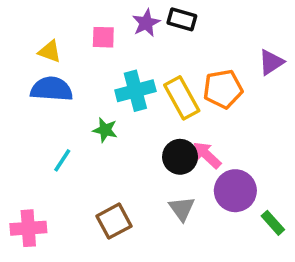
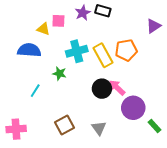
yellow triangle: (50, 51) -> (43, 29), moved
purple triangle: (271, 62) -> (153, 26), moved
gray triangle: (182, 209) -> (99, 128), moved

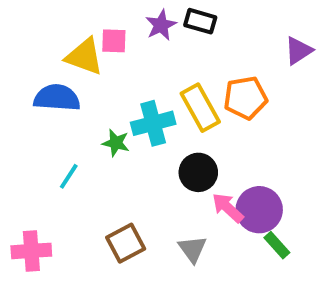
yellow triangle: (43, 29) -> (84, 57), size x1.5
cyan cross: (77, 51) -> (153, 123), moved
pink arrow: (117, 88) -> (228, 208), moved
green rectangle: (154, 126) -> (277, 245), moved

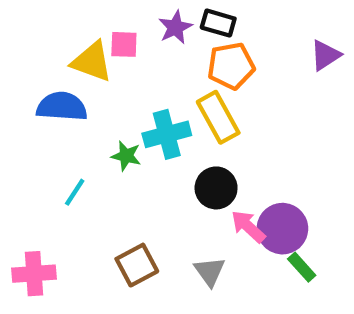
orange pentagon: (245, 98) -> (231, 66), moved

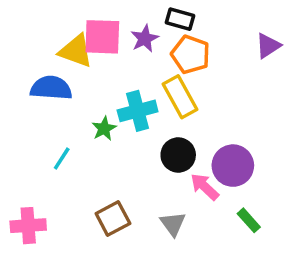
purple star: (175, 27) -> (145, 39), moved
pink square: (124, 44) -> (102, 37), size x1.6
orange pentagon: (231, 66) -> (191, 54), turned 30
green star: (126, 156) -> (104, 129), turned 30
purple circle: (282, 229) -> (233, 166), moved

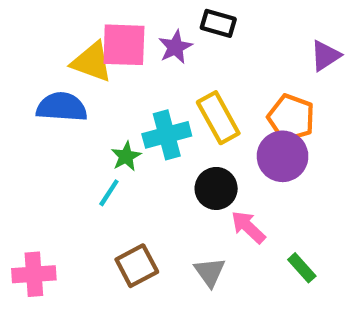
orange pentagon: (191, 54) -> (291, 118), moved
cyan line: (62, 159) -> (109, 193), moved
purple circle: (233, 166) -> (283, 156), moved

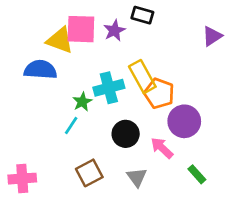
orange pentagon: (291, 118) -> (159, 93), moved
purple circle: (283, 156) -> (184, 121), moved
black circle: (216, 188) -> (126, 134), moved

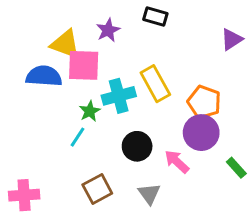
pink square: (81, 29) -> (84, 65), moved
purple star: (114, 31) -> (108, 30), moved
orange pentagon: (159, 93) -> (204, 102), moved
green rectangle: (197, 174) -> (236, 168), moved

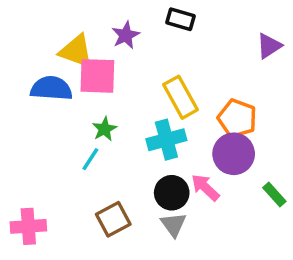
cyan cross: (119, 96) -> (166, 140), moved
black circle: (137, 146) -> (172, 193), moved

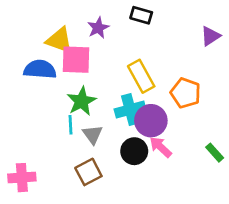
green star: (104, 129) -> (82, 101), size x1.5
purple circle: (234, 154) -> (151, 121), moved
cyan line: (90, 159) -> (70, 125), turned -36
gray triangle: (173, 225) -> (93, 135), moved

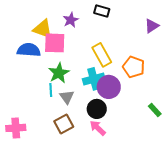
pink arrow: (161, 147) -> (98, 128), moved

